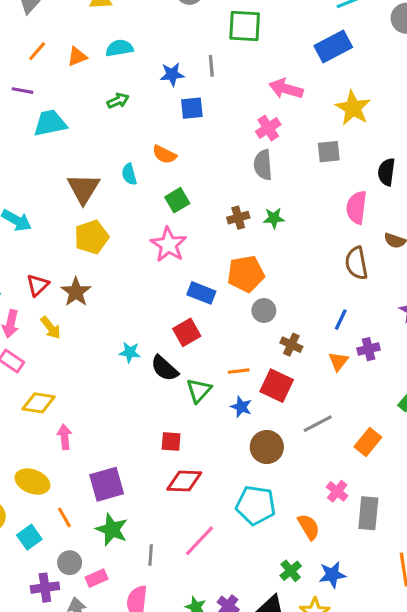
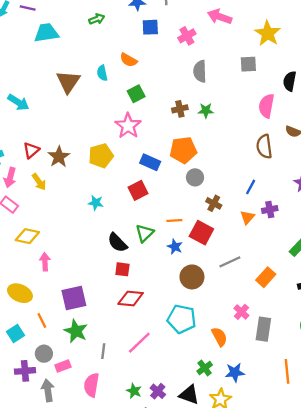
pink cross: (268, 128) -> (187, 36), moved
yellow pentagon: (91, 237) -> (101, 156), moved
black semicircle: (164, 368) -> (117, 243), moved

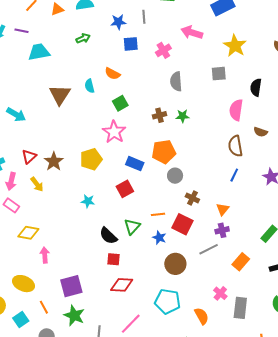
blue line: (251, 187) -> (234, 175), moved
purple cross: (270, 210) -> (222, 230), moved

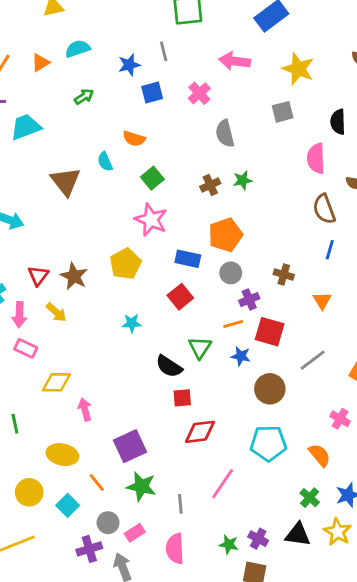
gray circle: (175, 176) -> (231, 273), moved
brown cross: (192, 198) -> (284, 275), moved
purple cross: (222, 230) -> (249, 300), moved

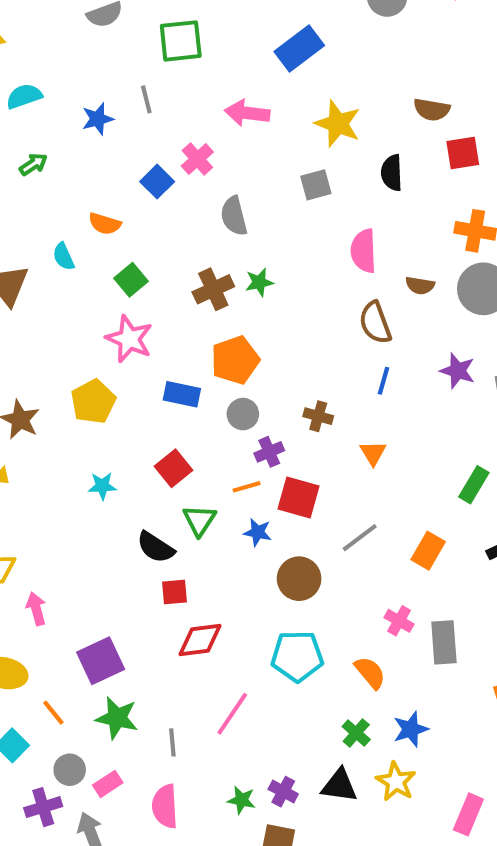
blue square: (152, 92) -> (157, 182), moved, turned -30
black semicircle: (338, 122) -> (392, 173), moved
brown cross: (210, 185) -> (213, 289), size x1.4
red square: (180, 297) -> (174, 468), moved

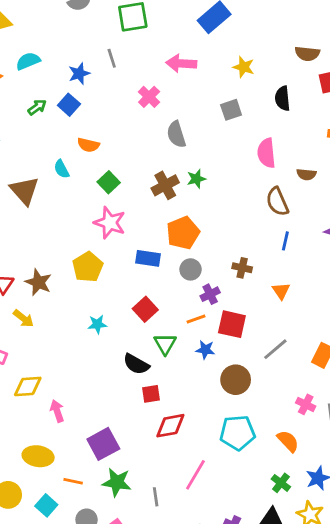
yellow star: (338, 124) -> (244, 67), size x0.7
blue square: (157, 182) -> (69, 105), moved
orange line: (53, 713) -> (73, 481), turned -36

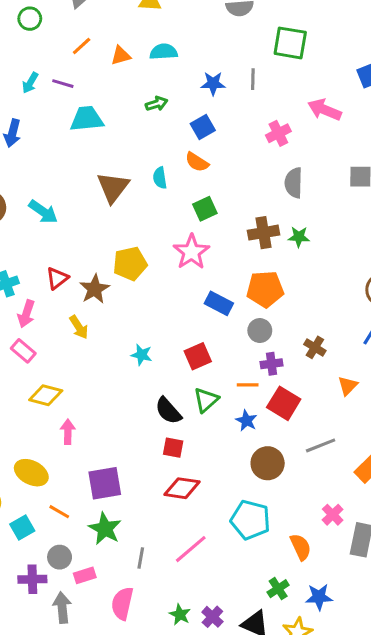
blue square: (69, 105) -> (203, 127), moved
yellow pentagon: (88, 267) -> (130, 264), moved
yellow arrow: (23, 318) -> (79, 327), moved

